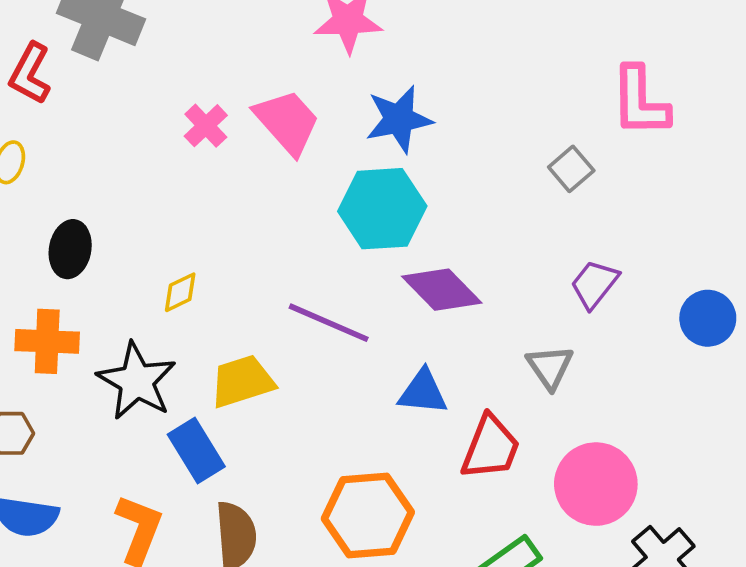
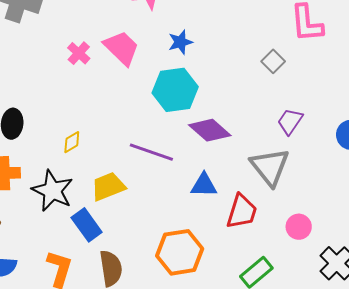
blue star: (399, 119) -> (180, 42), size x0.7
gray triangle: (550, 367) -> (270, 167), size x1.6
pink circle: (596, 484) -> (299, 227), size x0.6

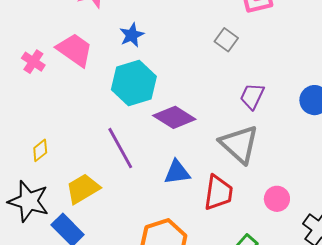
purple line: (151, 152) -> (120, 148), turned 51

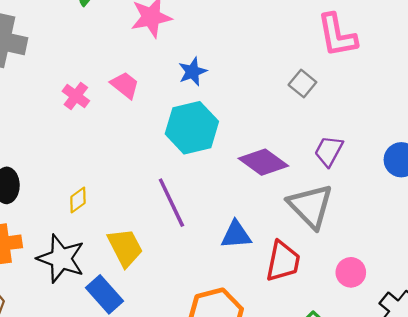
pink trapezoid: (75, 50) -> (125, 85), size x0.7
purple diamond: (174, 117) -> (263, 162), moved
yellow trapezoid: (83, 189) -> (125, 247), turned 90

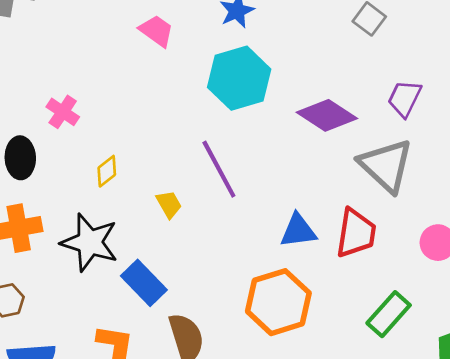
pink cross: (76, 96) -> (63, 112), moved
blue triangle: (236, 235) -> (298, 231), moved
yellow trapezoid: (125, 247) -> (169, 204), moved, size x0.6

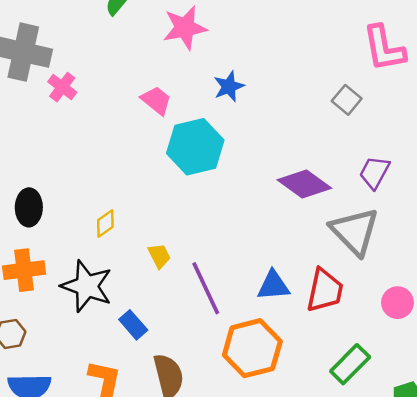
cyan hexagon: (239, 78) -> (195, 147), moved
pink cross: (63, 112) -> (62, 87), moved
purple line: (219, 169) -> (206, 288), moved
blue rectangle: (144, 283) -> (133, 325), size x0.7

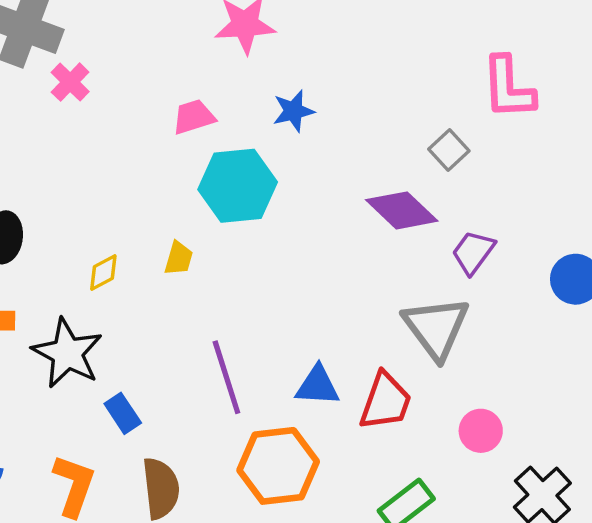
pink trapezoid: (156, 100) -> (194, 117), turned -64
purple diamond: (304, 184) -> (402, 210), moved
yellow trapezoid: (159, 256) -> (179, 258), moved, turned 36

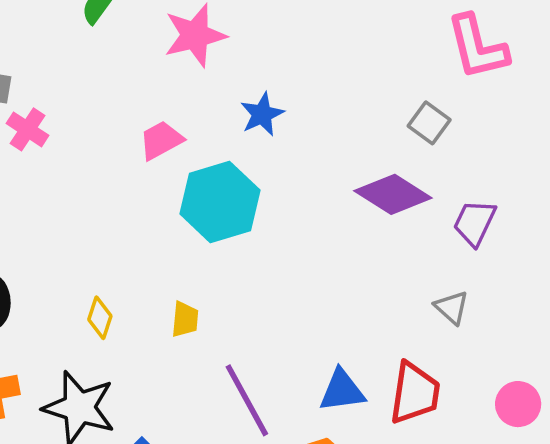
yellow trapezoid: (179, 258) -> (185, 319), moved
yellow diamond: (103, 272) -> (100, 318), turned -33
gray triangle: (436, 328) -> (452, 307), size x0.5

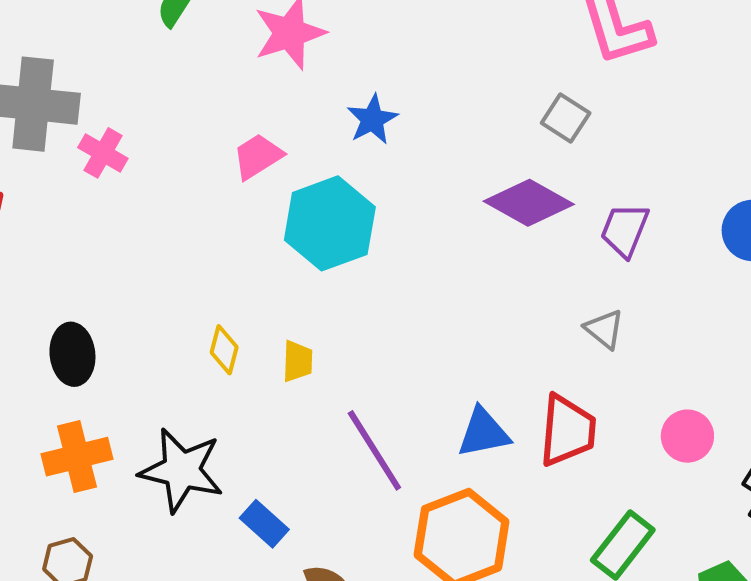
yellow diamond: (100, 318) -> (224, 350), moved

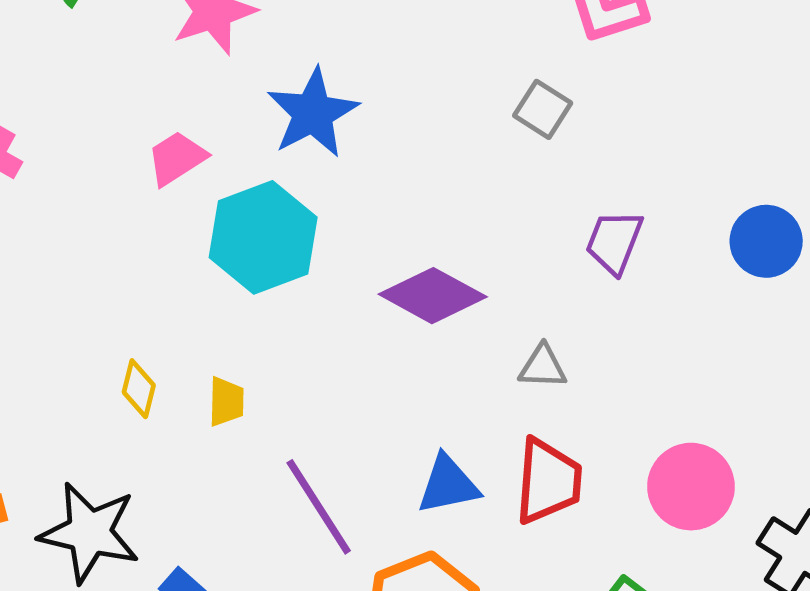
blue star: (372, 119) -> (313, 113), size x1.5
purple diamond: (529, 203) -> (433, 296), moved
gray triangle: (604, 329) -> (543, 367), moved, turned -36
pink circle: (687, 436) -> (691, 487), size x1.4

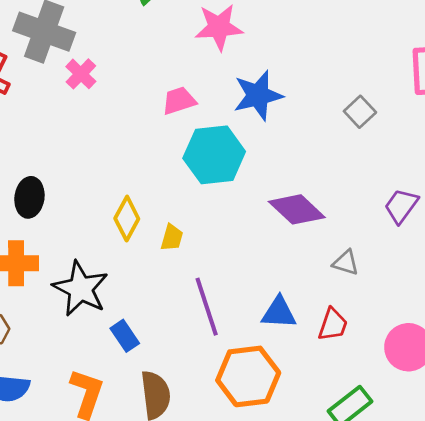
gray square: (543, 109) -> (360, 112), moved
yellow diamond: (139, 389) -> (127, 219), size x1.4
red trapezoid: (548, 481) -> (333, 325), size x0.7

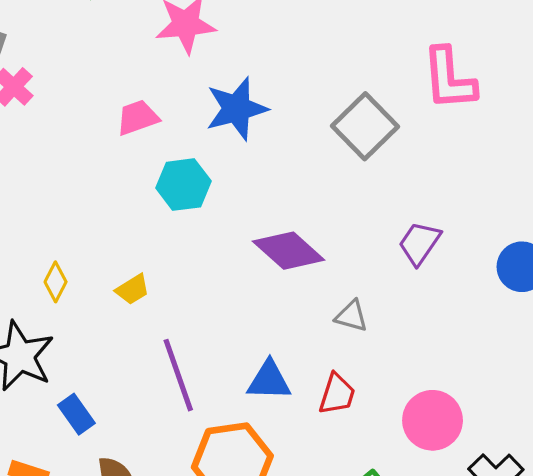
gray square: (360, 112) -> (365, 126), size x1.6
cyan hexagon: (214, 155) -> (183, 185), size x0.7
yellow diamond: (127, 219) -> (56, 282), moved, size x0.7
yellow trapezoid: (172, 238) -> (133, 289), turned 44

